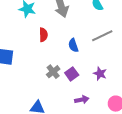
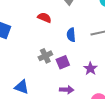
red semicircle: (43, 35) -> (44, 18), turned -80

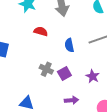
gray cross: (45, 56) -> (46, 69), turned -32

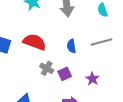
red semicircle: (41, 31) -> (35, 42), moved, size x1.6

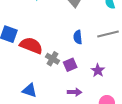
red semicircle: (35, 42) -> (31, 45), moved

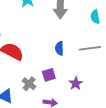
gray cross: (52, 59) -> (29, 84), moved

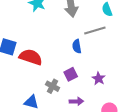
gray line: (90, 48) -> (95, 30), moved

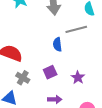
gray cross: (53, 86) -> (23, 78), moved

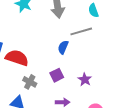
blue semicircle: (57, 44) -> (63, 47), turned 32

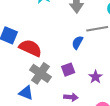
gray cross: (30, 82) -> (40, 73), size x1.5

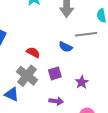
blue semicircle: (77, 43) -> (66, 47), turned -96
red semicircle: (30, 48) -> (33, 52), moved, size x0.6

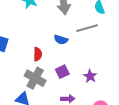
blue semicircle: (66, 47) -> (61, 40), moved
red semicircle: (33, 52) -> (38, 54), turned 72

